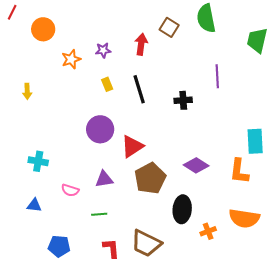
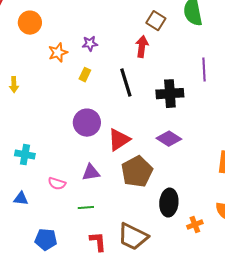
red arrow: (141, 44) -> (142, 47), moved
yellow rectangle: (107, 84) -> (85, 75), moved, turned 48
black cross: (183, 100) -> (170, 94), size x1.5
purple diamond: (196, 165) -> (169, 139), moved

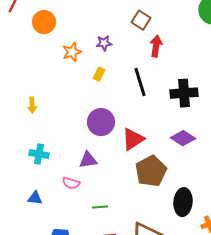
brown square: (156, 21) -> (141, 20), moved
yellow arrow: (14, 85) -> (32, 105), moved
purple triangle: (91, 173) -> (88, 160), moved

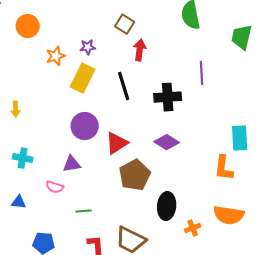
yellow rectangle: (99, 74) -> (83, 78), size x2.0

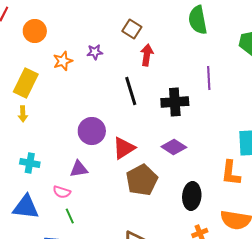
yellow rectangle: (83, 78) -> (26, 83), moved
blue triangle: (19, 202) -> (26, 207), size x1.8
black ellipse: (167, 206) -> (192, 196), moved
green line: (84, 211) -> (70, 216), moved, turned 70

